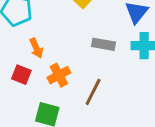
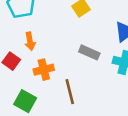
brown line: (93, 92) -> (70, 92), turned -55

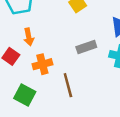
gray rectangle: (89, 52) -> (86, 47), turned -42

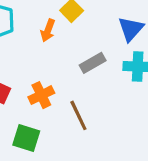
orange arrow: (29, 37) -> (48, 30), moved, turned 42

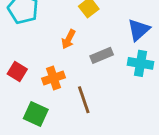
orange arrow: (48, 30) -> (68, 39), moved

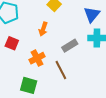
gray rectangle: (102, 55) -> (70, 46), moved
red square: (17, 72) -> (12, 43), moved

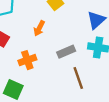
brown line: (61, 70) -> (78, 78), moved

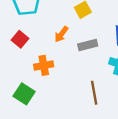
gray rectangle: (66, 52) -> (88, 45), moved

